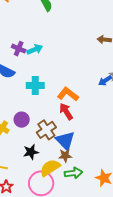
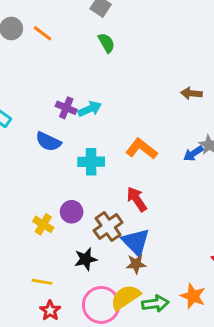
orange L-shape: (68, 94) -> (141, 149), moved
yellow semicircle: (50, 168) -> (125, 297), moved
green arrow: (73, 173) -> (155, 304), moved

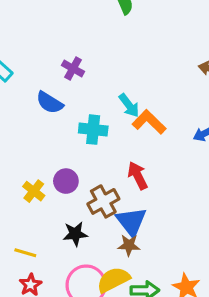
cyan arrow: (90, 109) -> (129, 105), moved, turned 70

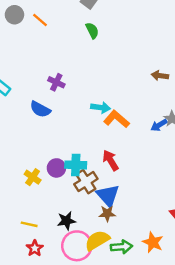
cyan arrow: (129, 105) -> (101, 108), turned -42
cyan cross: (93, 130) -> (76, 165), moved
black star: (75, 234) -> (66, 221), moved

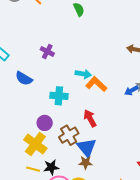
blue semicircle: (40, 109) -> (24, 78), moved
cyan cross: (76, 165) -> (59, 96), moved
yellow cross: (33, 177) -> (35, 144), moved, size x1.6
yellow line: (29, 224) -> (33, 169), moved

